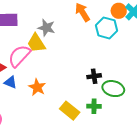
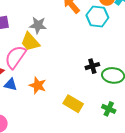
green cross: (94, 106) -> (109, 109), moved, turned 32

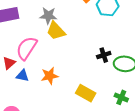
yellow trapezoid: (30, 42) -> (56, 31), moved
orange star: (38, 85) -> (50, 76), turned -30

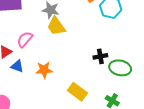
pink semicircle: (27, 48) -> (25, 39), size x0.7

